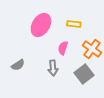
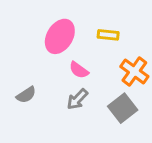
pink semicircle: (63, 48) -> (79, 70), moved, turned -72
gray arrow: (53, 68) -> (77, 99), turned 49

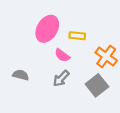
yellow rectangle: (108, 35) -> (77, 36), moved
gray semicircle: (26, 95) -> (21, 75), turned -133

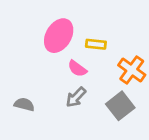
gray semicircle: (21, 75) -> (24, 104), moved

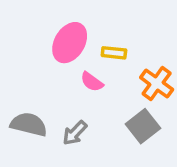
gray arrow: (76, 97) -> (75, 133), moved
gray semicircle: (24, 104) -> (29, 124), size x1.5

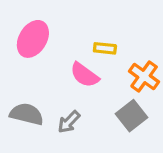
pink ellipse: (70, 43) -> (33, 39), moved
pink semicircle: (92, 82) -> (85, 75), size x1.4

